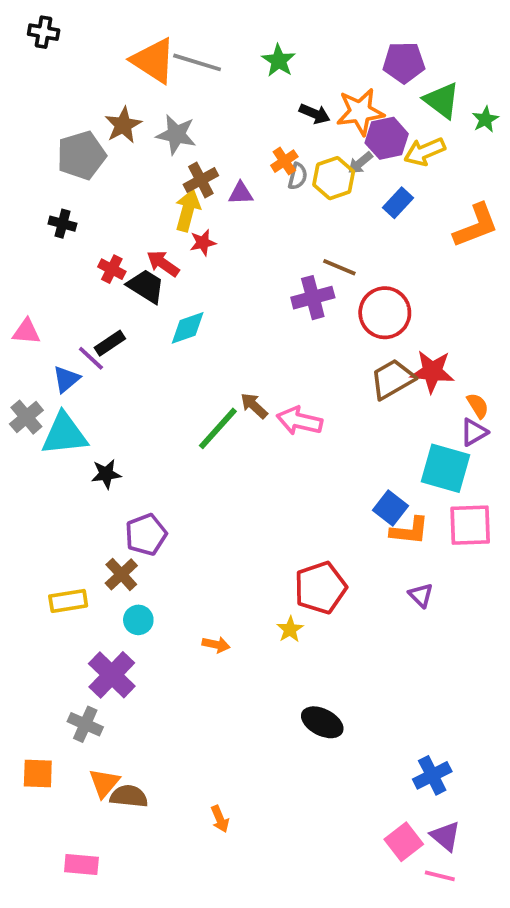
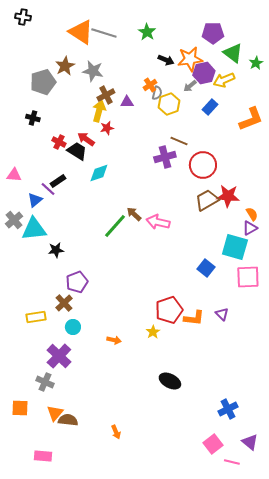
yellow hexagon: (334, 178) -> (169, 104), moved
orange L-shape: (409, 531) -> (194, 318), moved
purple triangle: (446, 836) -> (250, 442), moved

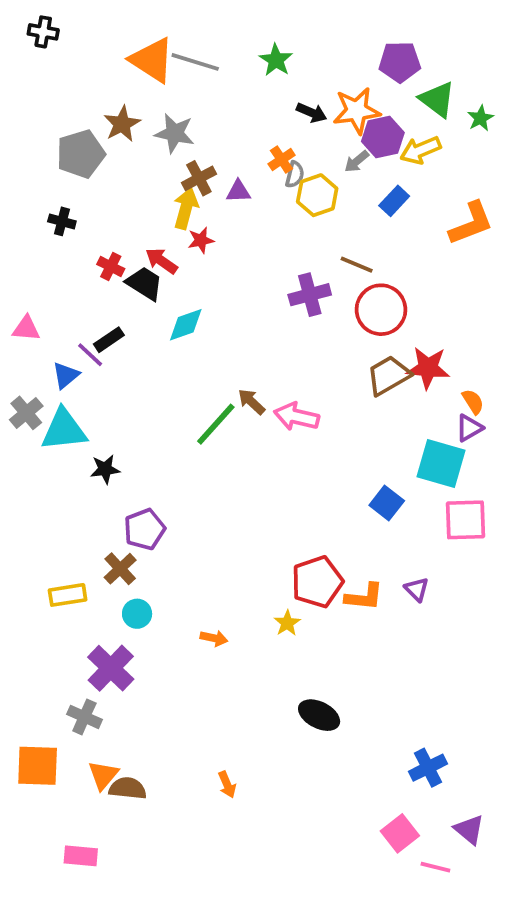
brown line: (179, 141) -> (357, 265), moved
orange square: (20, 408) -> (38, 766), size x1.4
orange arrow: (116, 432) -> (227, 785), moved

